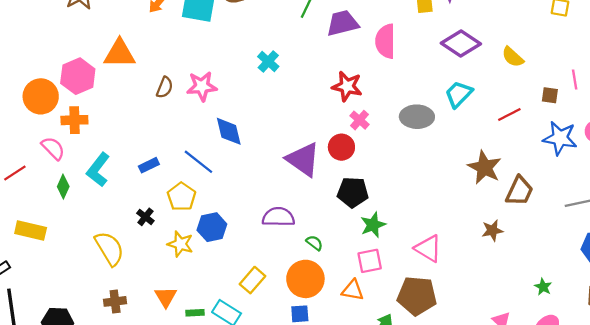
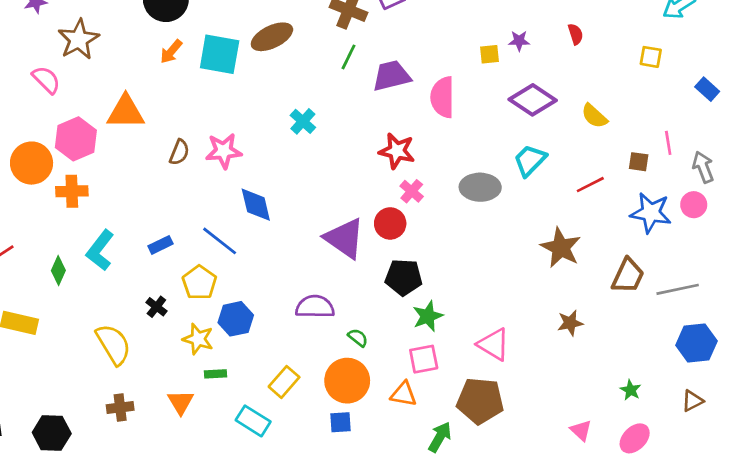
pink semicircle: (53, 148) -> (46, 80), moved
brown trapezoid: (519, 191) -> (628, 276), moved
green rectangle: (195, 313) -> (216, 374), moved

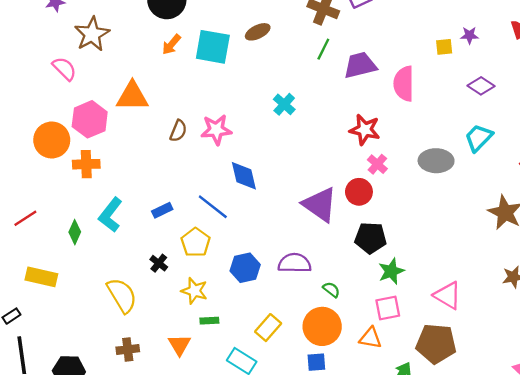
brown ellipse: (272, 37) -> (258, 32), size x0.7
purple diamond: (533, 100) -> (481, 86), size x0.7
blue hexagon: (236, 319) -> (245, 268), moved

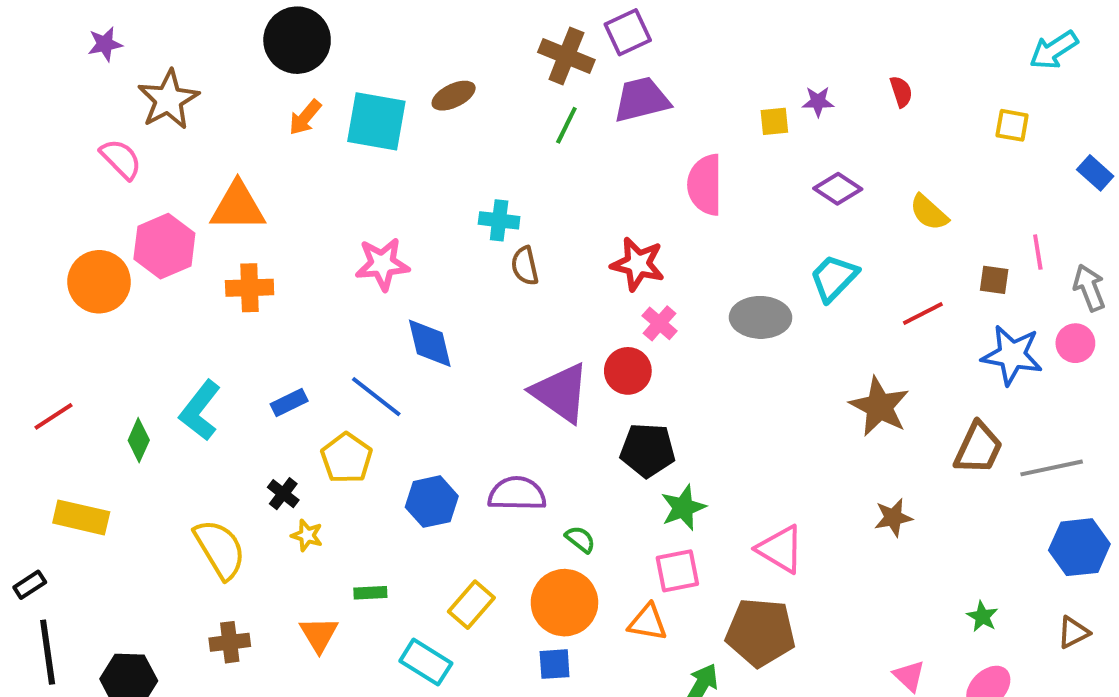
purple trapezoid: (360, 65) -> (642, 100), moved
cyan cross: (284, 104) -> (499, 220), turned -35
brown semicircle: (178, 131) -> (525, 266), moved, turned 145
orange cross: (86, 164) -> (250, 288), moved
yellow star: (194, 291) -> (307, 535), moved, size x0.7

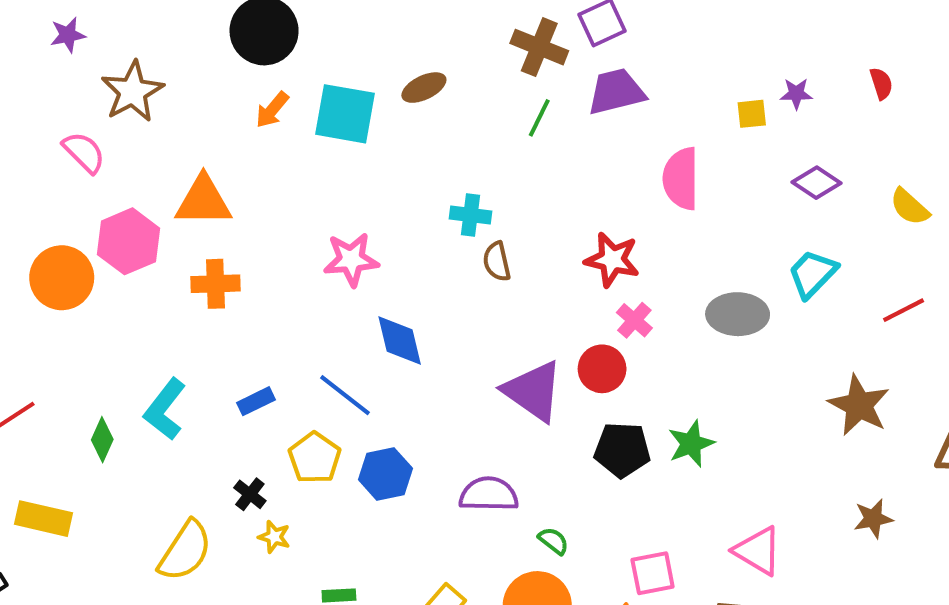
blue hexagon: (432, 502) -> (385, 474), moved
green star: (683, 508) -> (691, 444), moved
yellow semicircle: (220, 549) -> (185, 551), turned 64

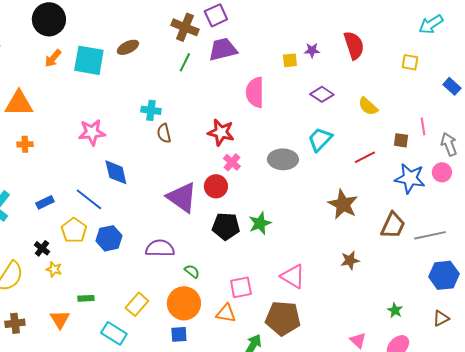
red semicircle: (881, 83) -> (354, 45), size x1.8
orange cross: (215, 284) -> (25, 144), size x0.7

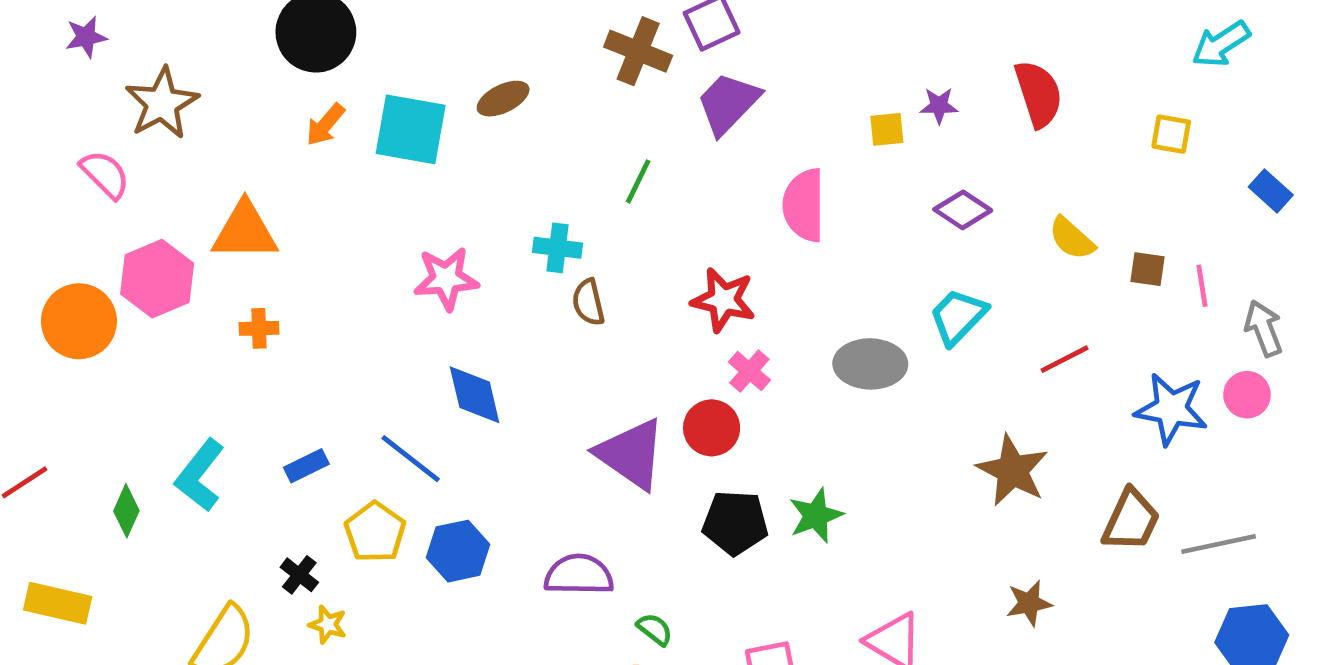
purple trapezoid: (223, 49) -> (728, 103), turned -32
green line: (185, 62) -> (638, 181), moved
pink star: (92, 132) -> (446, 279), moved
brown square: (401, 140) -> (1147, 269), moved

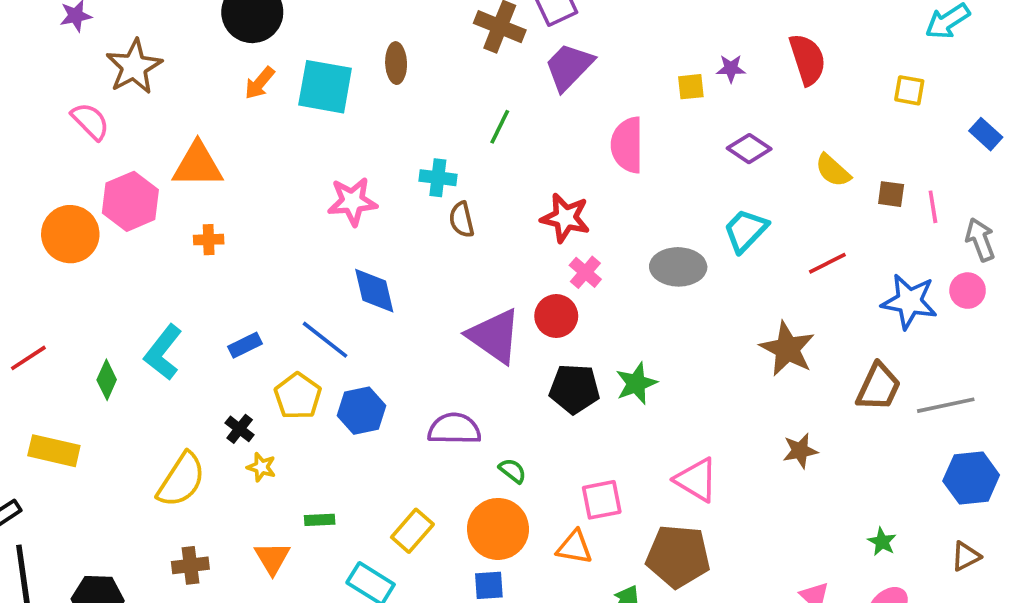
brown ellipse: (503, 99) -> (396, 63), turned -66

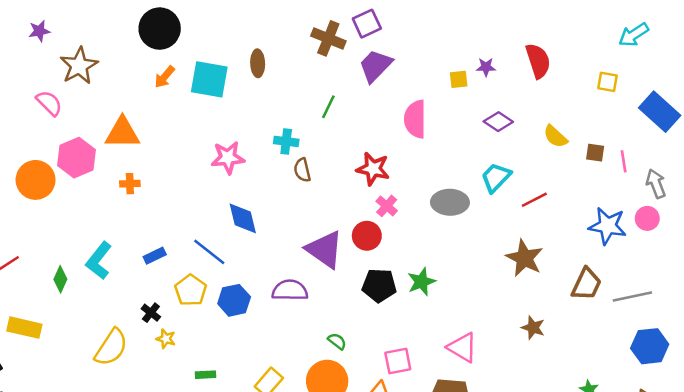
blue rectangle: (986, 134) -> (660, 112), size x1.8
red line: (827, 263) -> (534, 200), moved
purple semicircle: (454, 429) -> (290, 290), moved
brown star: (800, 451) -> (533, 328), turned 30

